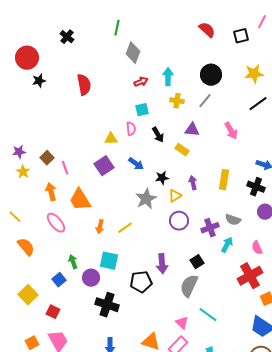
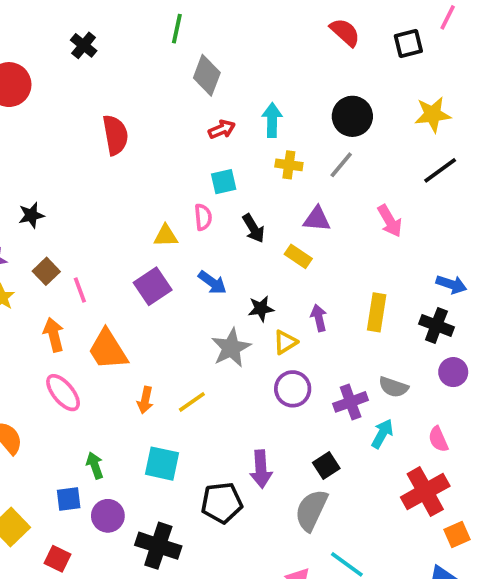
black star: (39, 81) -> (31, 215), moved
purple circle: (91, 278) -> (108, 516), moved
blue square: (59, 280) -> (69, 499), turned 32

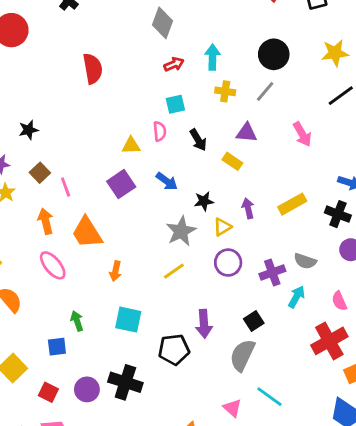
yellow rectangle: (377, 312) -> (292, 204), turned 52
yellow line: (192, 402) -> (174, 271), moved
purple circle: (108, 516) -> (87, 389), moved

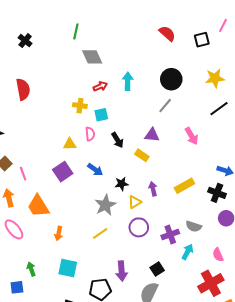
gray diamond: (163, 23) -> (92, 57), turned -45
red semicircle: (93, 69) -> (23, 89), moved
yellow cross: (225, 91) -> (80, 106), moved

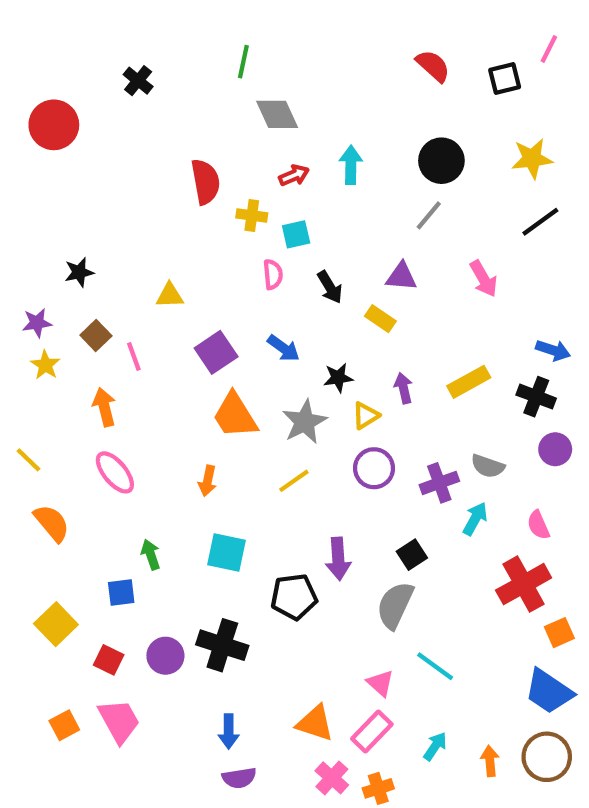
red semicircle: (23, 89) -> (205, 182), moved
yellow triangle: (70, 144) -> (170, 295), moved
orange trapezoid: (38, 206) -> (235, 416), moved

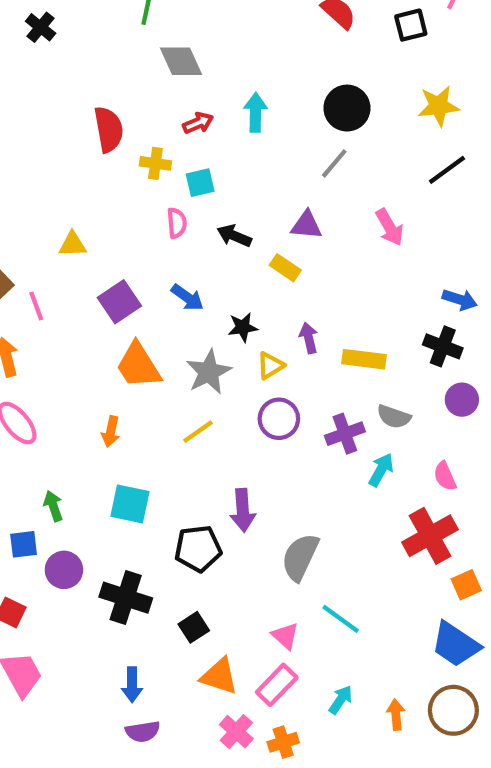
black arrow: (330, 287) -> (234, 236), turned 144
yellow rectangle: (469, 382) -> (364, 359), moved, turned 36
black square: (412, 555) -> (194, 627), moved
purple circle: (165, 656) -> (64, 570), moved

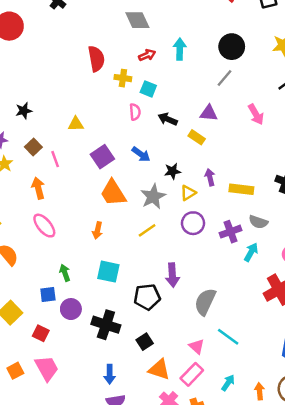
cyan square: (200, 183) -> (148, 89), turned 35

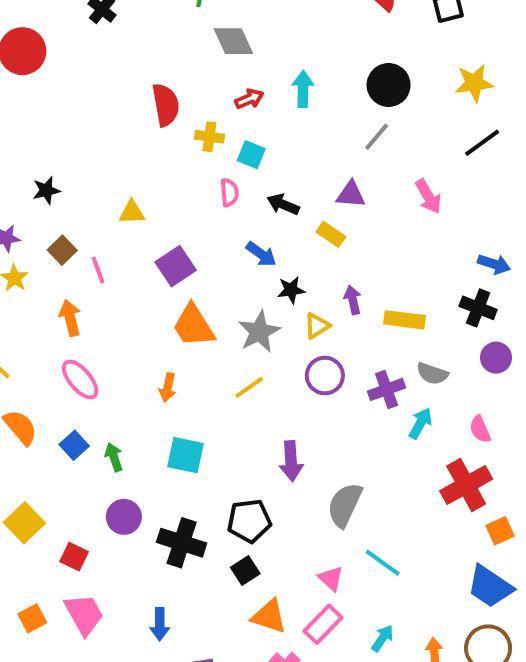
blue arrow: (141, 154) -> (261, 254), moved
blue square: (48, 294) -> (74, 445), moved, turned -35
black pentagon: (147, 297) -> (249, 521), moved
blue arrow: (110, 374) -> (160, 624), moved

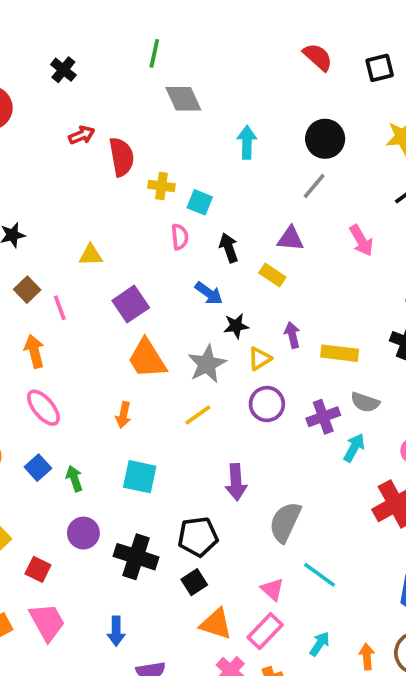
red arrow: (249, 99) -> (82, 135), moved
black arrow: (283, 204) -> (229, 248), turned 48

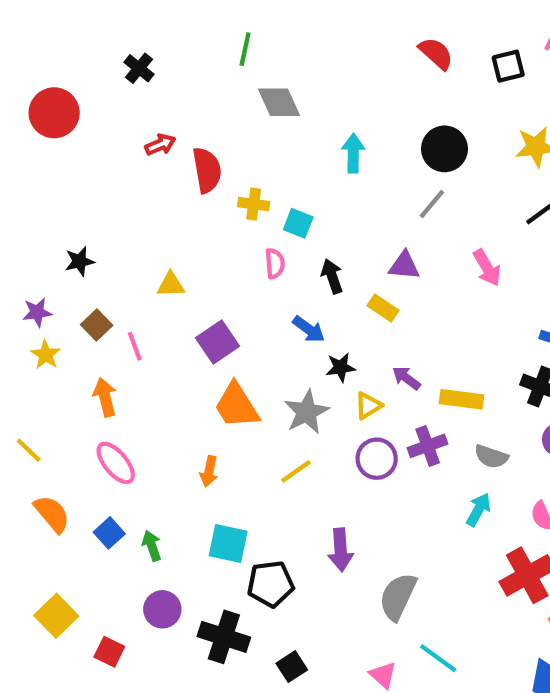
purple arrow: (292, 335) -> (406, 378), turned -40
purple cross: (323, 417) -> (428, 446), moved
black pentagon: (198, 537) -> (271, 584), moved

